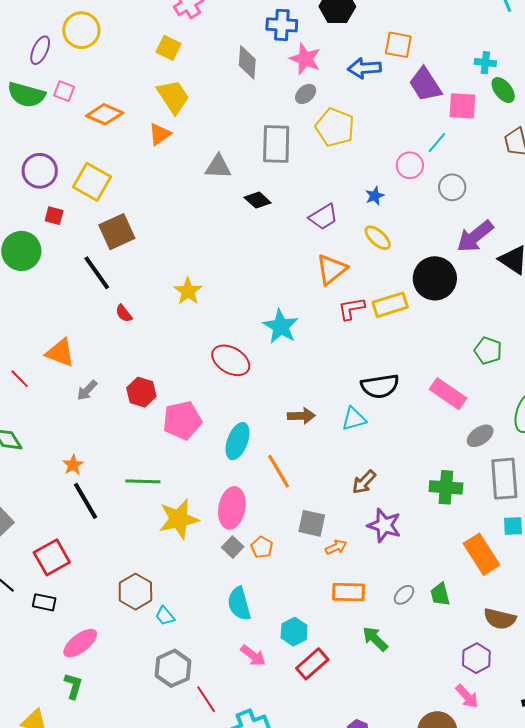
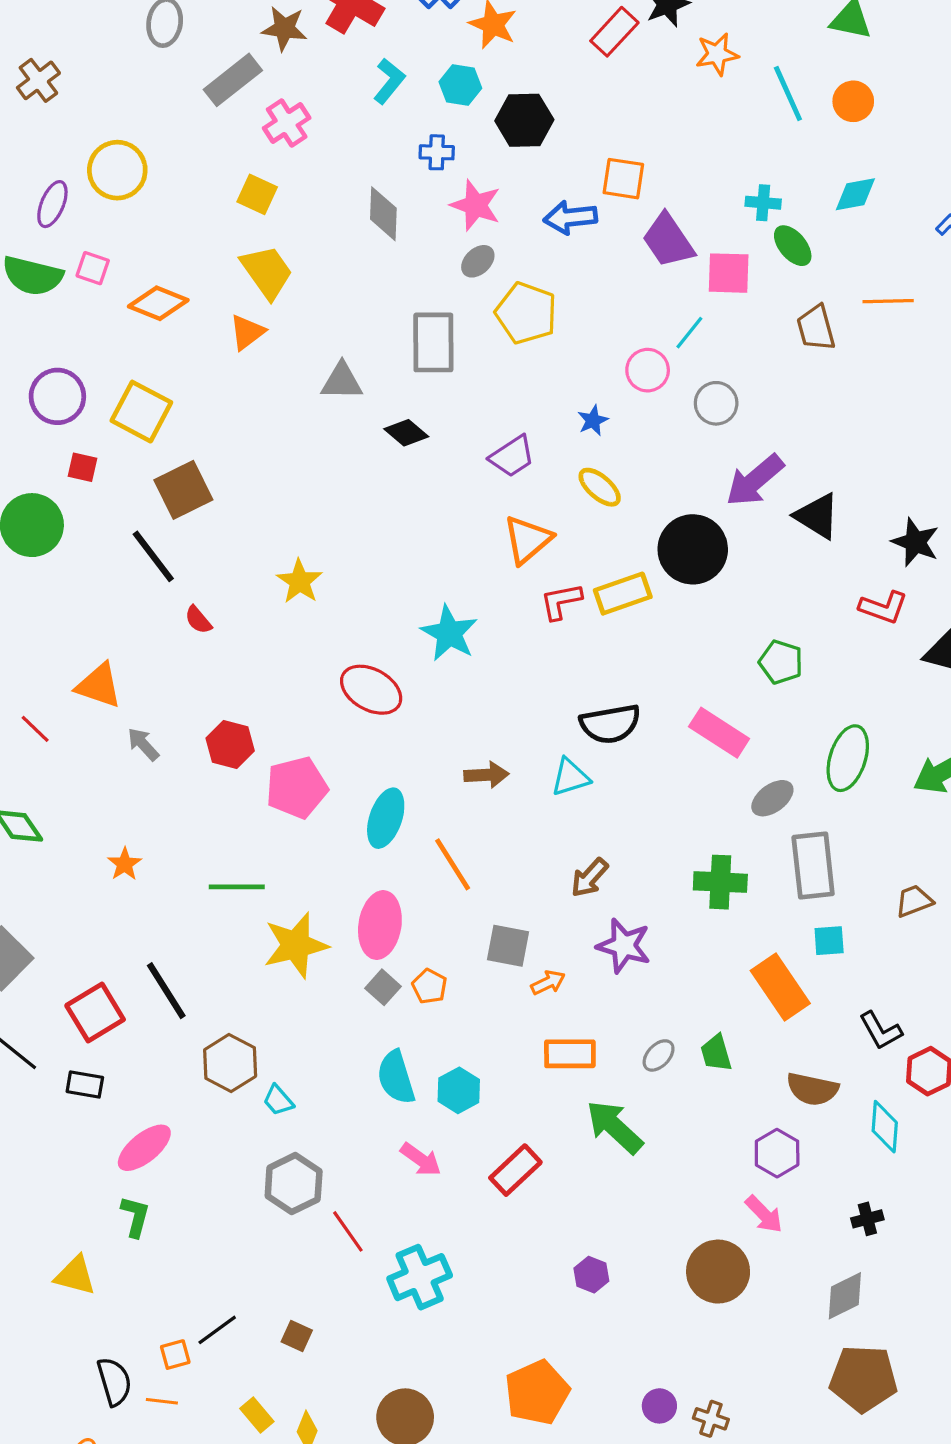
blue cross: (282, 25) -> (437, 152), size x0.7
gray arrow: (87, 390) -> (143, 744), turned 95
black line: (86, 501) -> (166, 991), moved
cyan hexagon: (294, 632) -> (459, 1090), moved
green arrow: (375, 639) -> (615, 1127), size x1.4

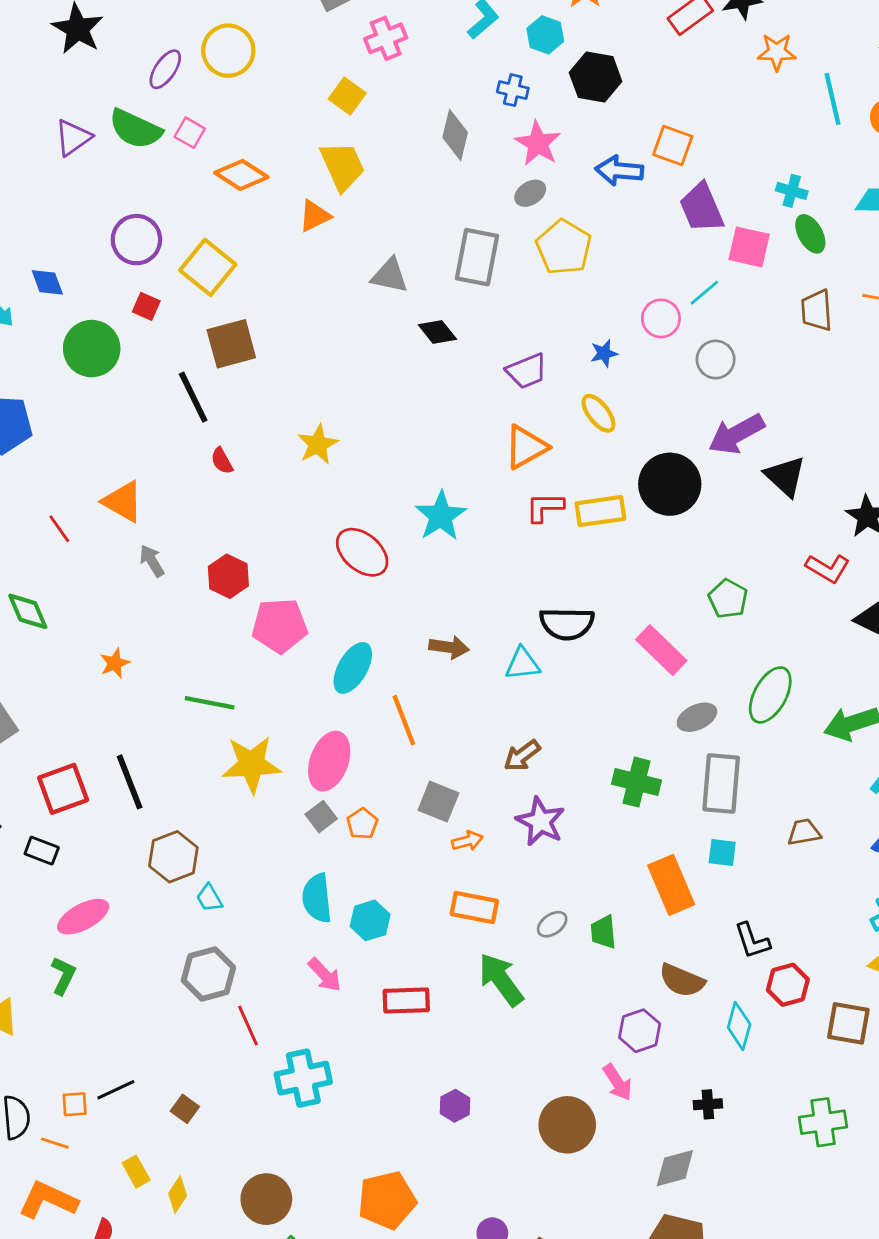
red rectangle: (515, 1170) -> (406, 1000), turned 30

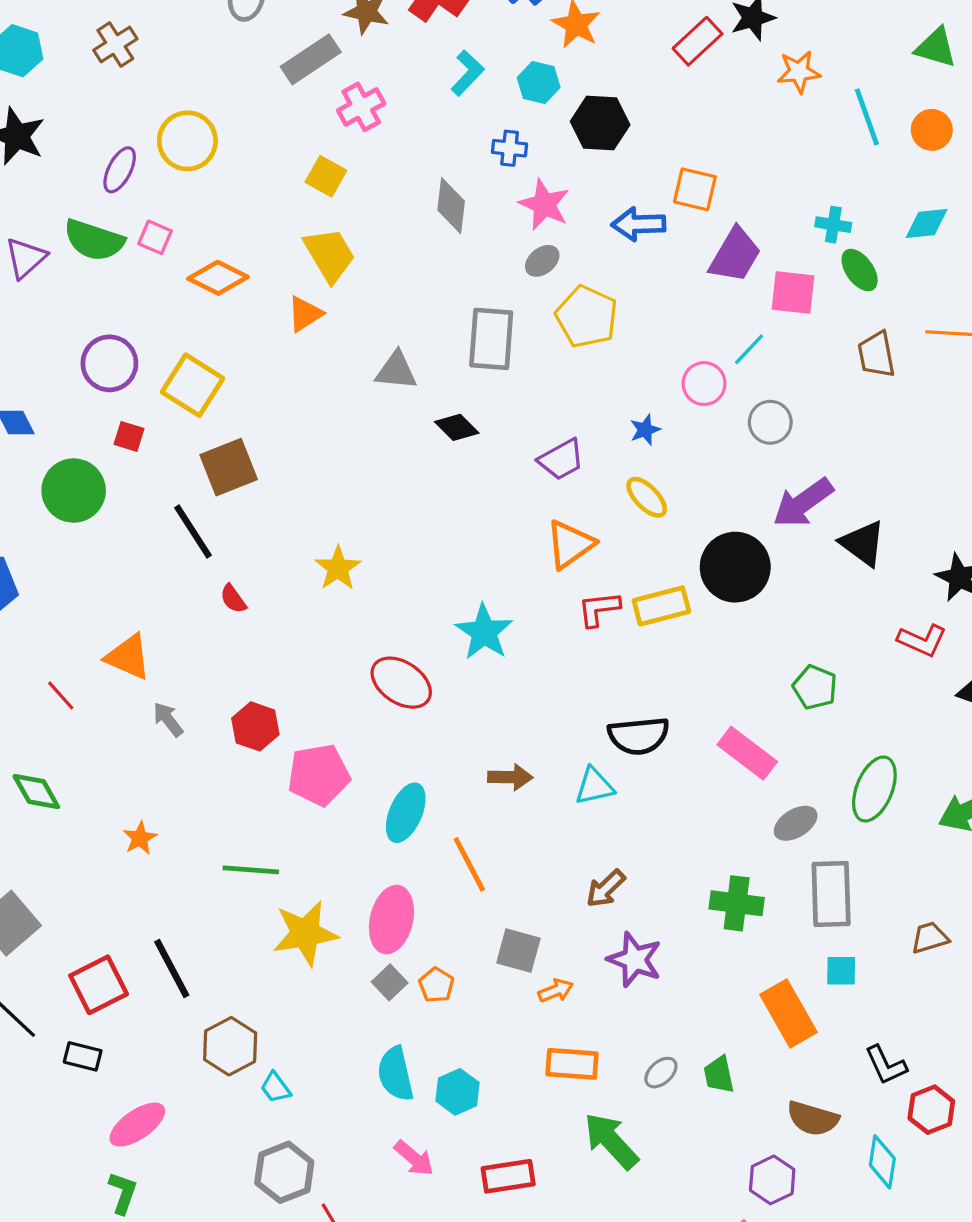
purple trapezoid: (702, 208) -> (735, 255), turned -120

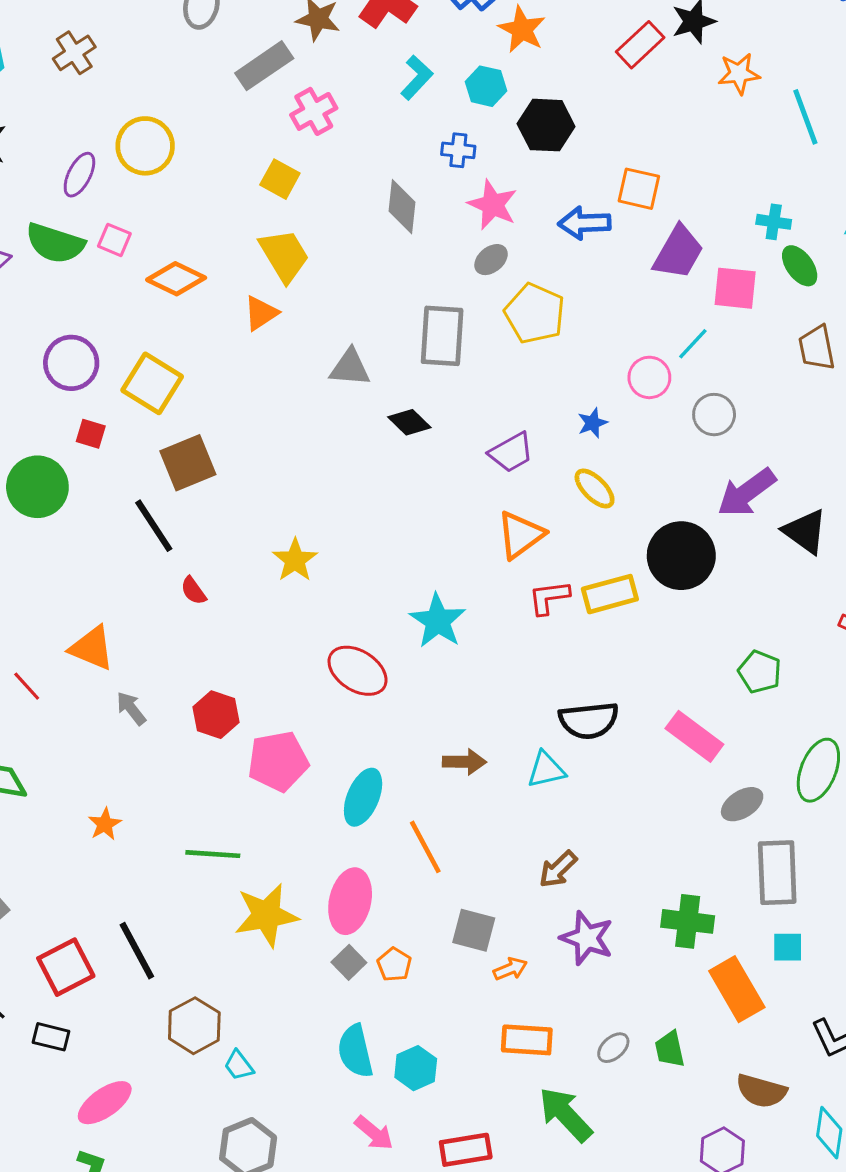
green cross: (737, 903) -> (688, 921), moved

